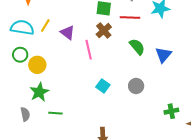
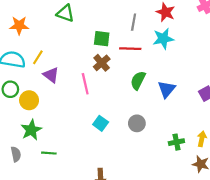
purple triangle: (68, 33) -> (51, 75), moved
green semicircle: (137, 47) -> (138, 80), turned -114
green cross: (171, 111) -> (176, 142), moved

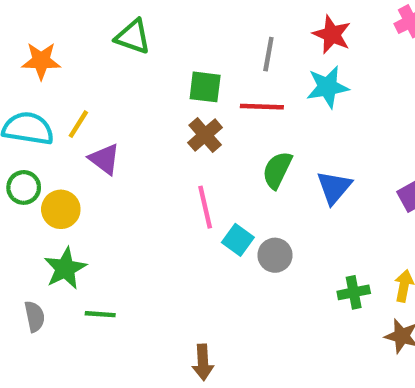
pink line: (85, 84) -> (205, 207), moved
cyan square: (101, 123) -> (238, 240), moved

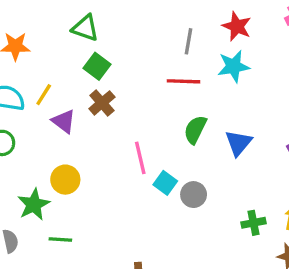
green square: (205, 87) -> (97, 66), moved, turned 30
brown cross: (205, 135) -> (102, 103), moved
yellow circle: (61, 209) -> (65, 180), moved

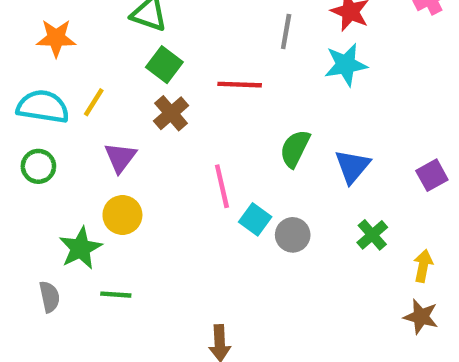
red line: (184, 81) -> (240, 85), moved
purple triangle: (64, 121) -> (120, 157), moved, turned 30
green cross: (253, 223) -> (372, 235), moved, turned -30

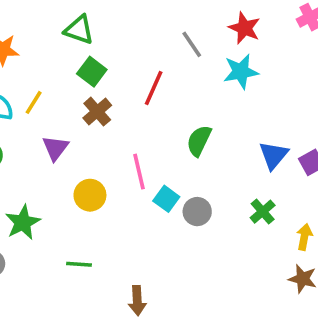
gray line: (286, 31) -> (192, 44), turned -44
red line: (240, 85) -> (154, 88), turned -68
blue triangle: (352, 166) -> (274, 155), moved
yellow circle: (122, 215) -> (90, 195), moved
green line: (116, 295) -> (79, 264), moved

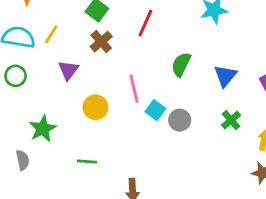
blue triangle: (274, 155) -> (225, 76), moved

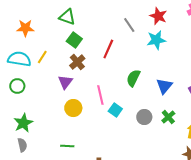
purple triangle: (68, 70) -> (65, 82), moved
gray circle: (180, 120) -> (144, 117), moved
green star: (43, 129) -> (23, 123), moved

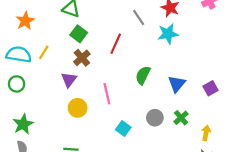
orange star: (25, 28) -> (25, 21), turned -30
cyan square: (115, 110) -> (123, 129), moved

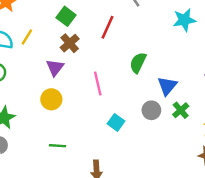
cyan star: (168, 34) -> (184, 20), moved
blue triangle: (177, 84) -> (167, 86), moved
yellow circle: (78, 108) -> (51, 99), moved

